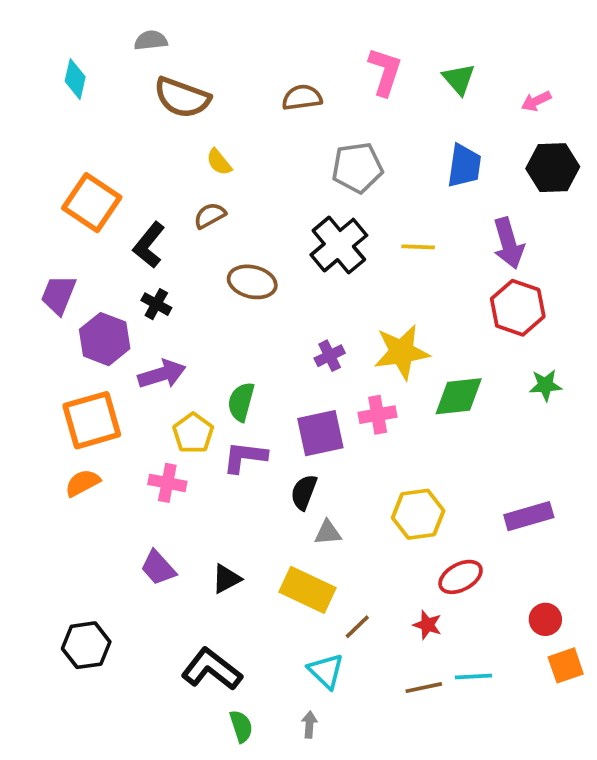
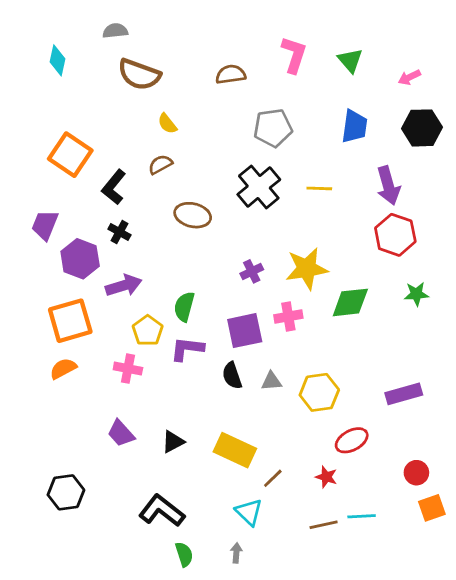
black semicircle: (304, 492) -> (232, 376), turned -40
gray triangle: (328, 533) -> (271, 381), moved

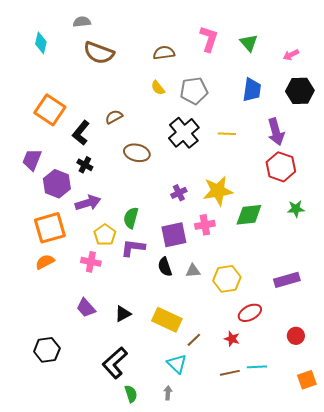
yellow semicircle: (167, 124) -> (158, 88), moved
orange square: (432, 508) -> (307, 380), moved
black L-shape: (162, 511) -> (115, 363), turned -80

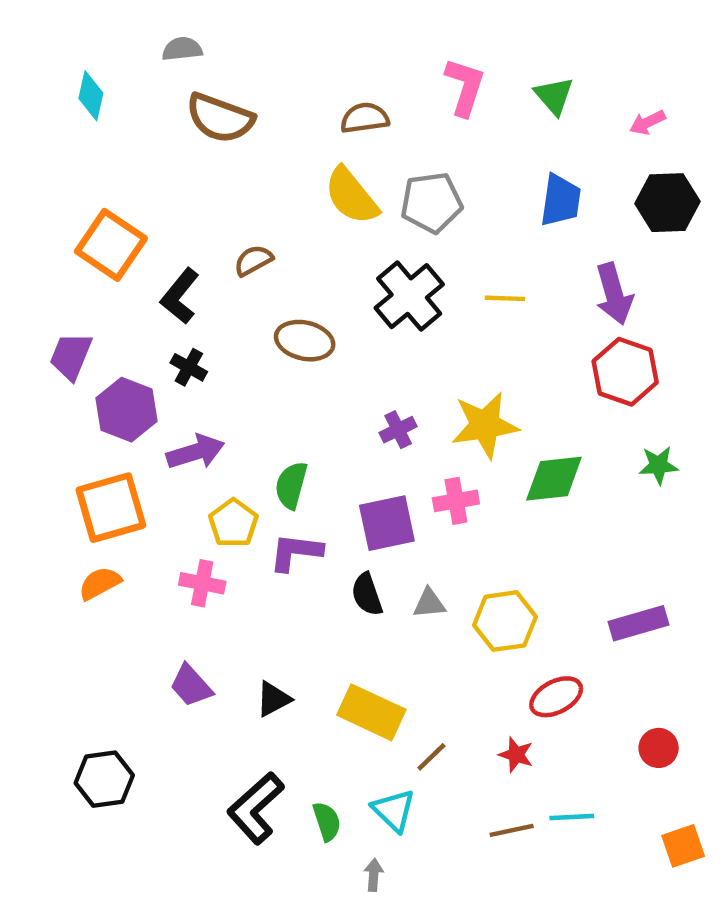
yellow semicircle: (158, 88) -> (351, 196), size x1.8
green semicircle: (131, 394) -> (327, 821), moved

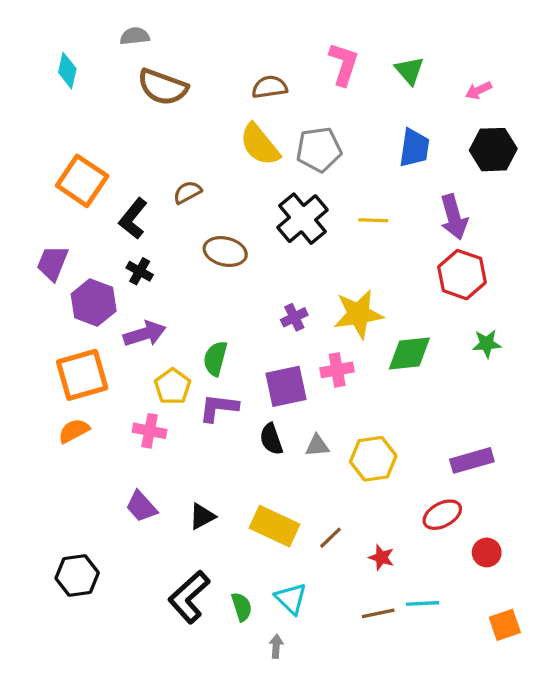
red ellipse: (556, 697) -> (442, 515), moved
brown line: (431, 757) -> (330, 538), moved

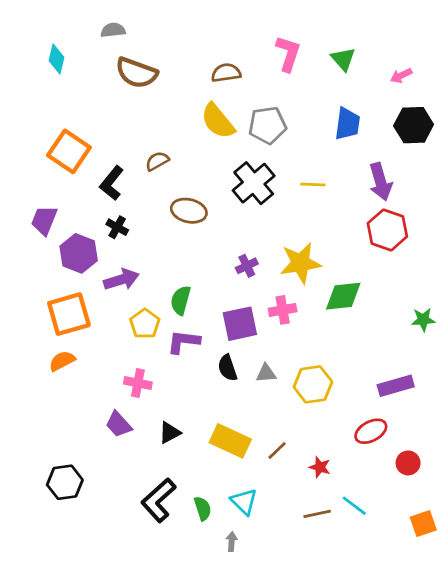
green star: (487, 344) -> (423, 320), moved
pink cross: (150, 431) -> (138, 383), moved
cyan line: (423, 603) -> (354, 506), turned 40

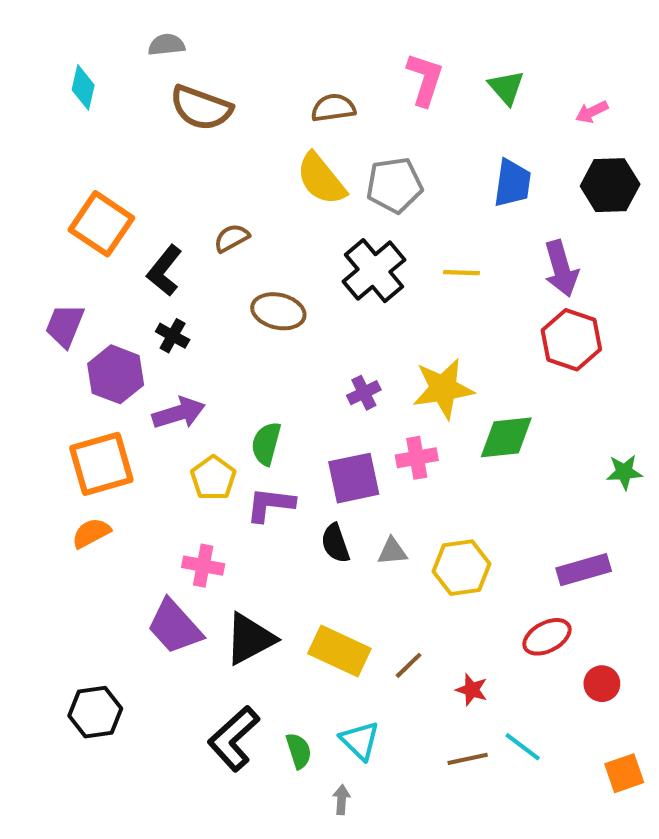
purple trapezoid: (119, 424) -> (175, 627), size x1.4
black triangle: (170, 433) -> (250, 639), size x1.6

